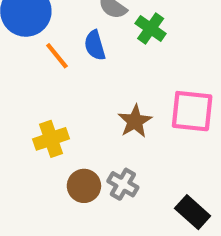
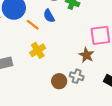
brown star: (135, 121) -> (86, 55), moved
yellow cross: (51, 139) -> (38, 50), moved

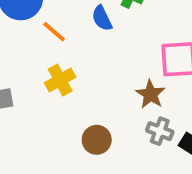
blue semicircle: (49, 16) -> (102, 18), moved
gray cross: (77, 76) -> (160, 131), moved

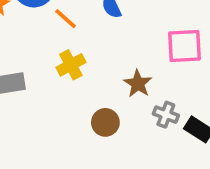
brown star: (150, 94) -> (138, 84), moved

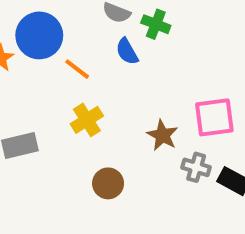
pink square: (185, 46) -> (214, 117), moved
brown circle: (105, 122) -> (108, 183), moved

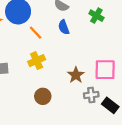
green cross: (156, 24) -> (96, 16), moved
gray cross: (196, 167) -> (91, 95), turned -32

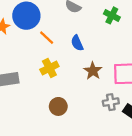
blue semicircle: (64, 27) -> (77, 43), moved
brown star: (76, 75) -> (93, 71), moved

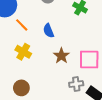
yellow cross: (49, 68) -> (23, 52), turned -35
brown circle: (58, 106) -> (21, 88), moved

